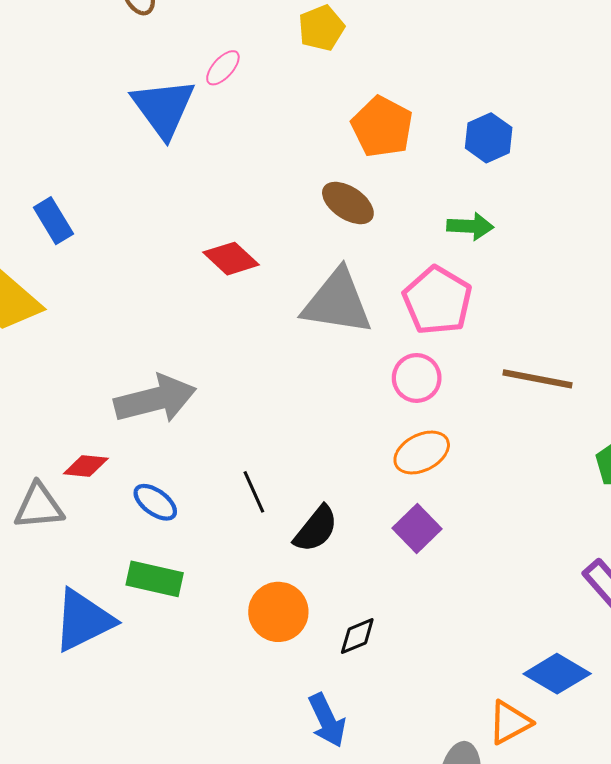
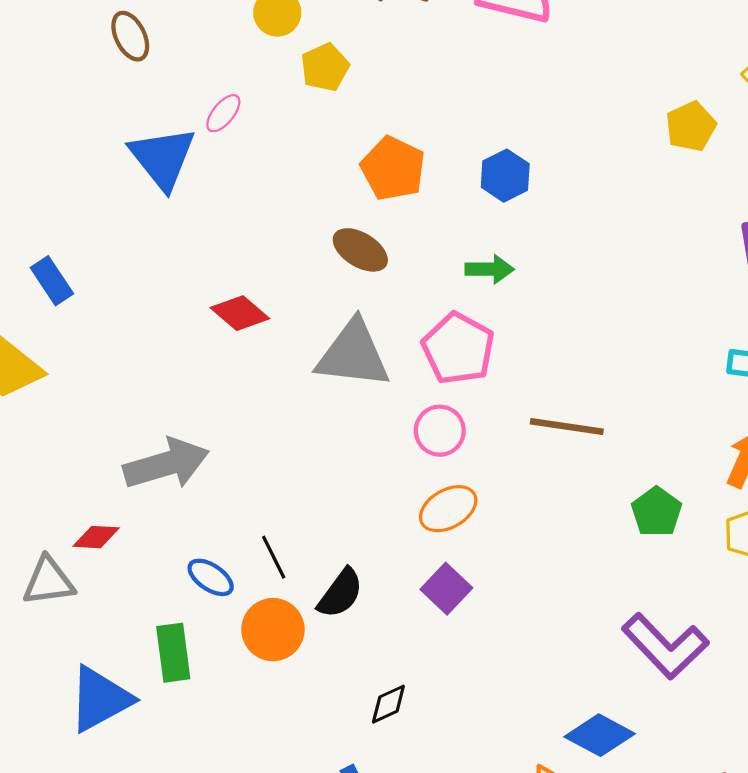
blue ellipse: (155, 502) -> (211, 577), moved
green rectangle: (155, 579) -> (173, 653), turned 72
orange circle: (278, 612) -> (273, 630), moved

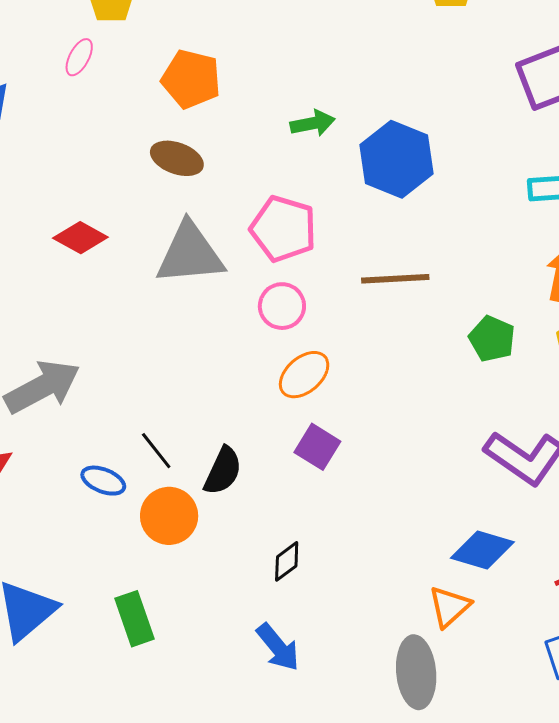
pink ellipse: (223, 113) -> (79, 57), moved
blue hexagon: (505, 176) -> (397, 159), moved, size x1.6
green arrow: (490, 269) -> (313, 123), moved
green rectangle: (173, 653) -> (134, 619), moved

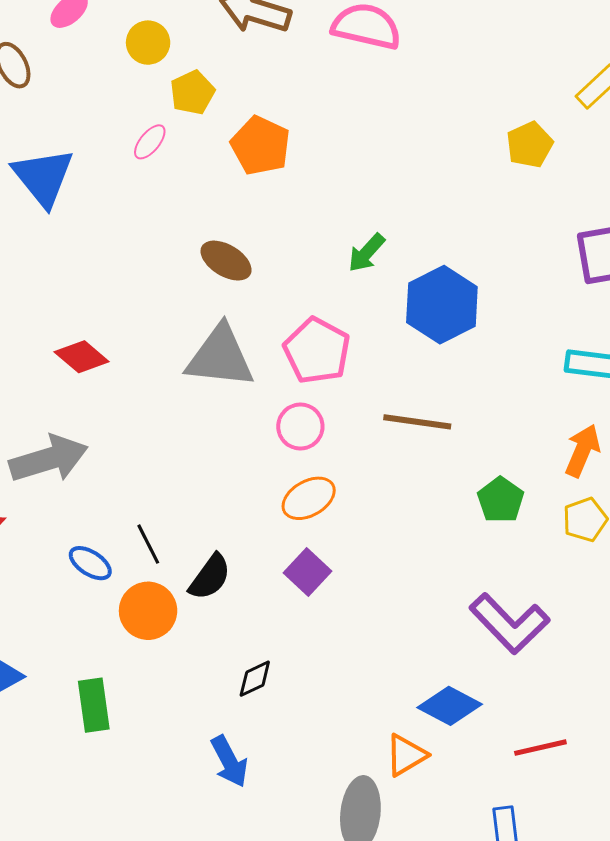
orange pentagon: (191, 79) -> (261, 146), moved
green arrow: (313, 123) -> (367, 253), turned 132
red diamond: (80, 238) -> (82, 357), moved

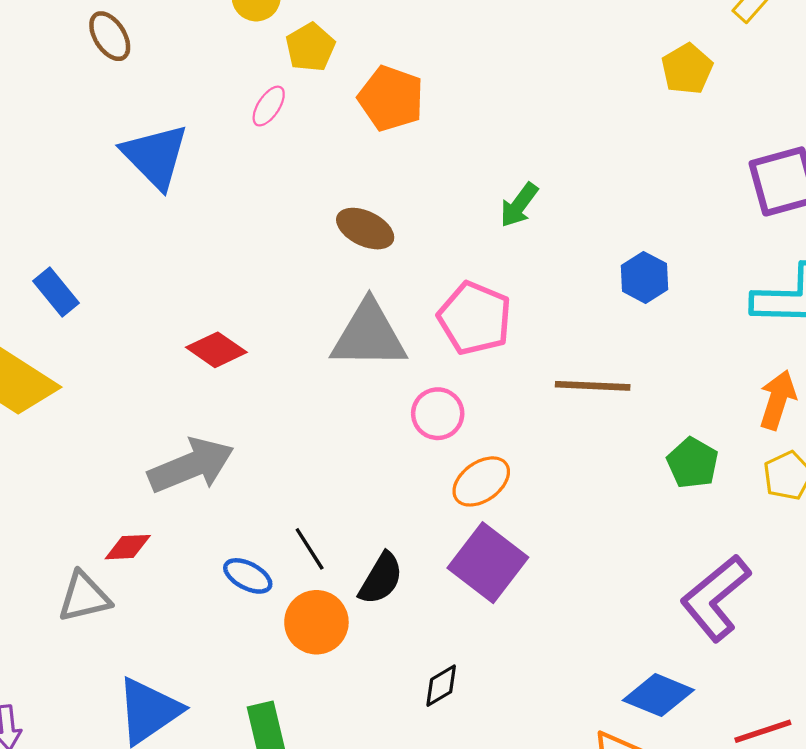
blue hexagon: (442, 305) -> (645, 277), moved, size x0.6
pink circle: (300, 427) -> (438, 414), moved
purple square: (308, 572) -> (488, 563), size x1.5
purple L-shape: (509, 623) -> (715, 598), turned 100

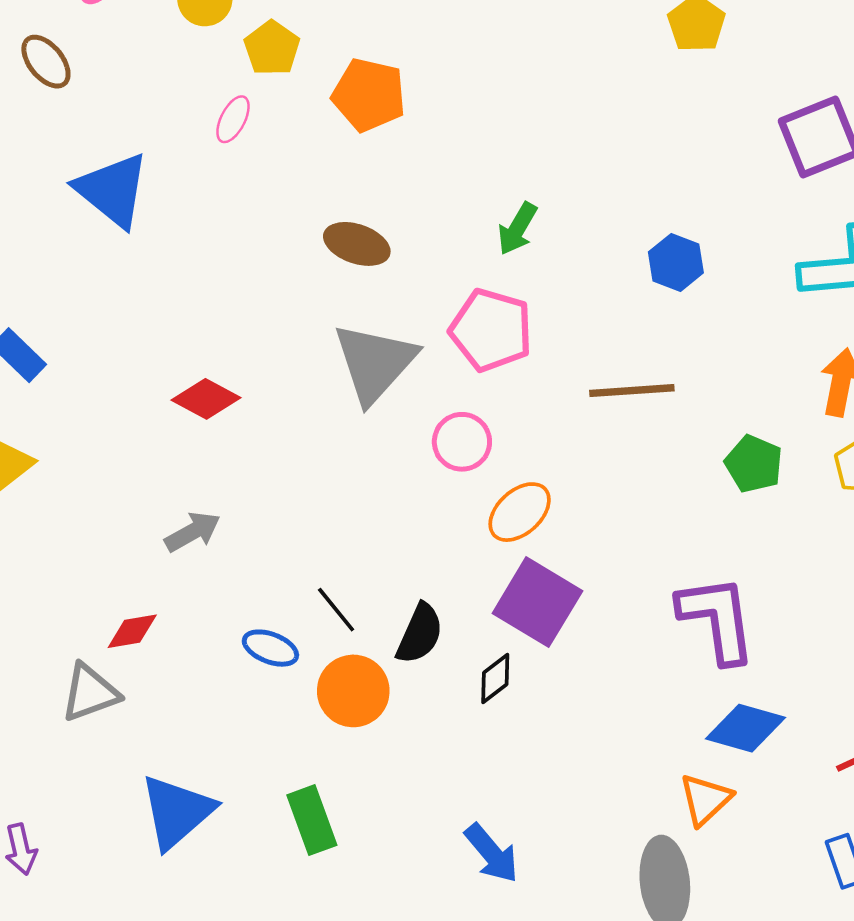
green arrow: (519, 205) -> (517, 229), moved
gray triangle: (369, 335) -> (375, 363), turned -42
gray arrow: (191, 466) -> (193, 532), size x0.6
purple L-shape: (715, 598) -> (717, 619), moved, turned 128
black diamond: (441, 686) -> (495, 679), moved

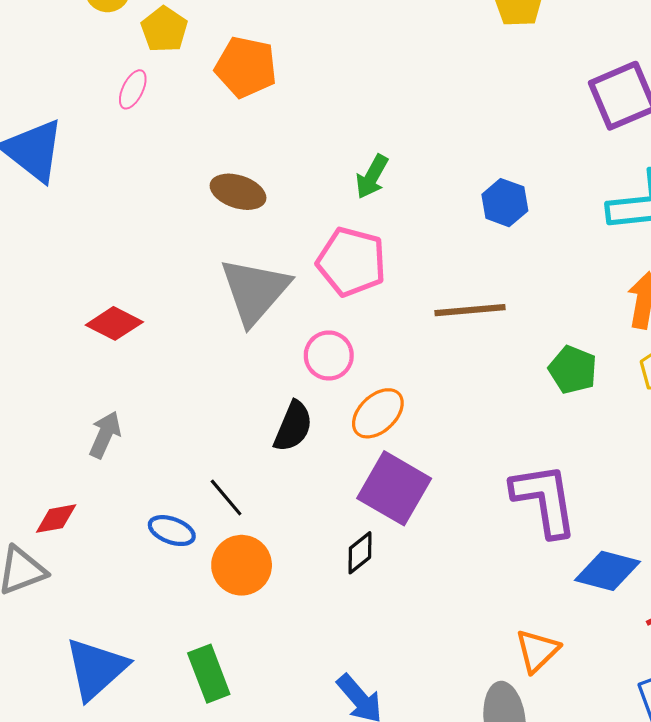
gray arrow: (193, 532) -> (105, 435), turned -36
black semicircle: (420, 634) -> (293, 426), moved
blue diamond: (745, 728) -> (608, 571), moved

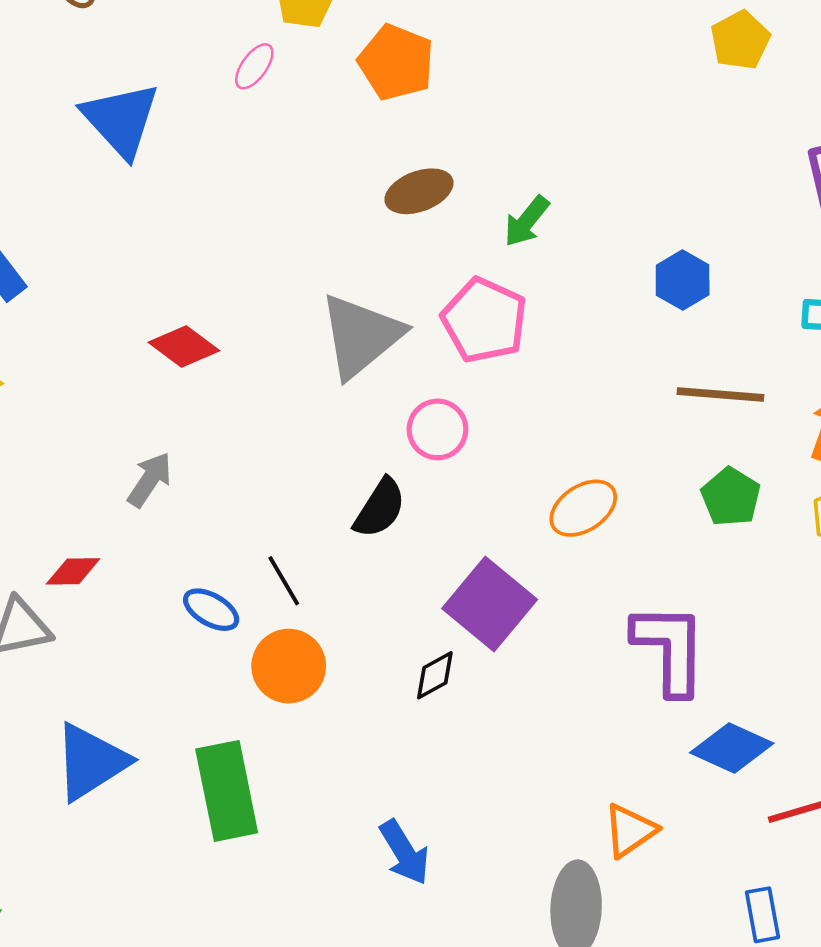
brown ellipse: (238, 192) -> (419, 191), moved, turned -48
brown line: (470, 310) -> (720, 394), moved
orange ellipse: (378, 413) -> (583, 508), moved
green rectangle: (209, 674) -> (227, 791), size x1.4

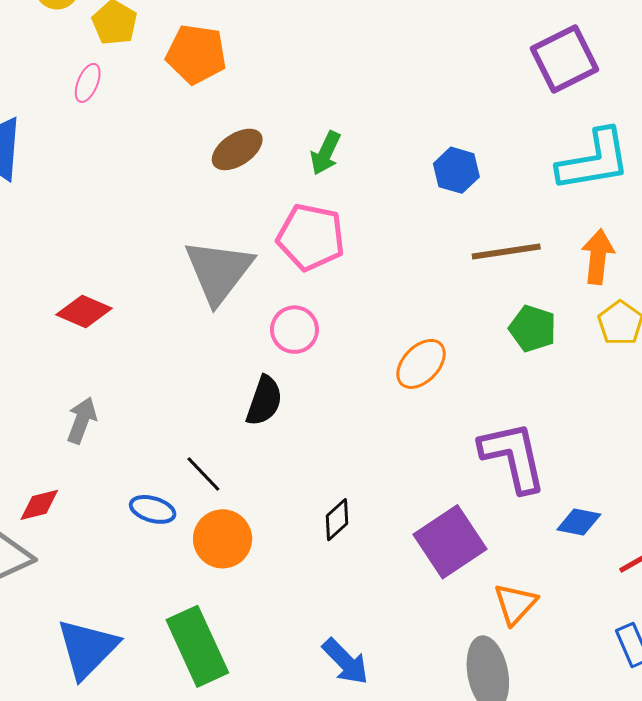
purple square: (490, 604) -> (450, 542), moved, turned 30
blue diamond: (732, 748) -> (579, 522), size x0.7

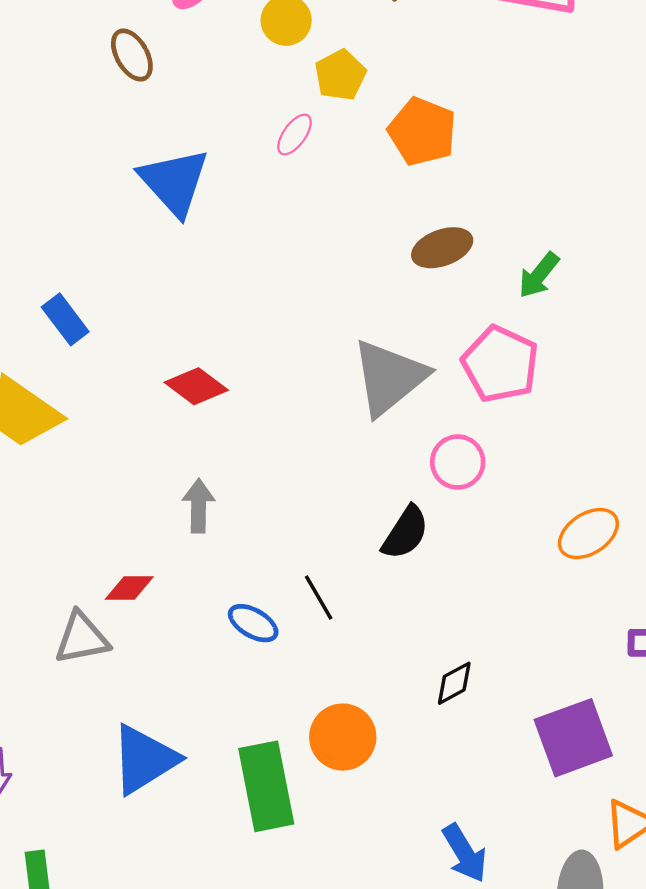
red diamond: (84, 312) -> (196, 386), moved
gray arrow: (82, 420) -> (199, 506), turned -33
orange circle: (223, 539) -> (343, 737), moved
blue arrow: (345, 662) -> (465, 853), moved

